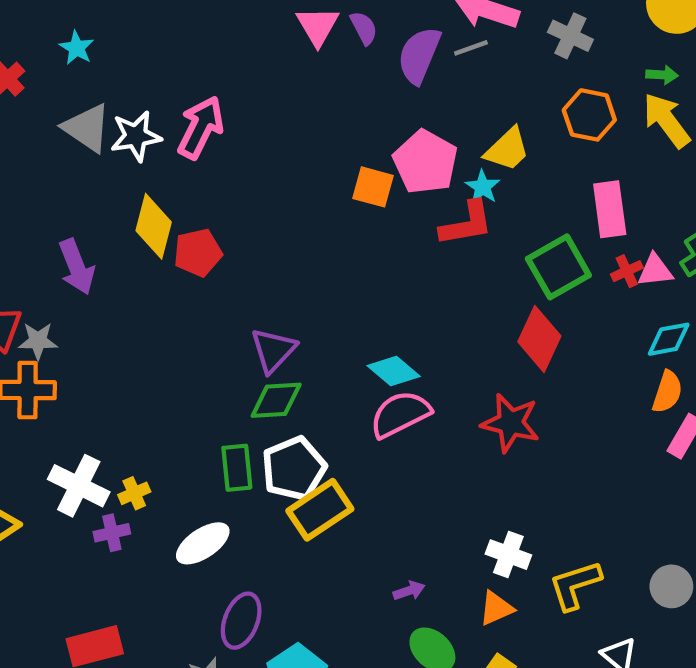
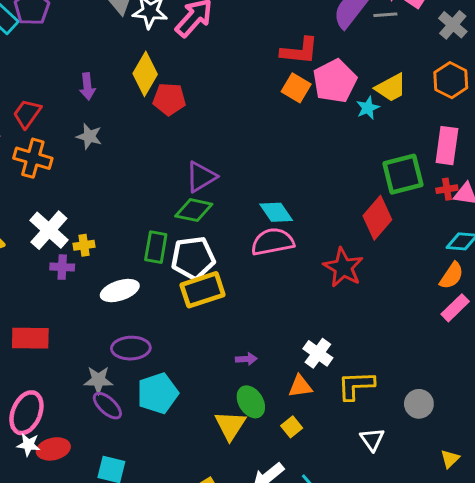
red L-shape: (467, 224) -> (299, 51), moved
purple arrow: (77, 267) -> (87, 86), size x0.7
gray star: (38, 341) -> (89, 136), moved
purple ellipse: (241, 621) -> (131, 348), turned 51

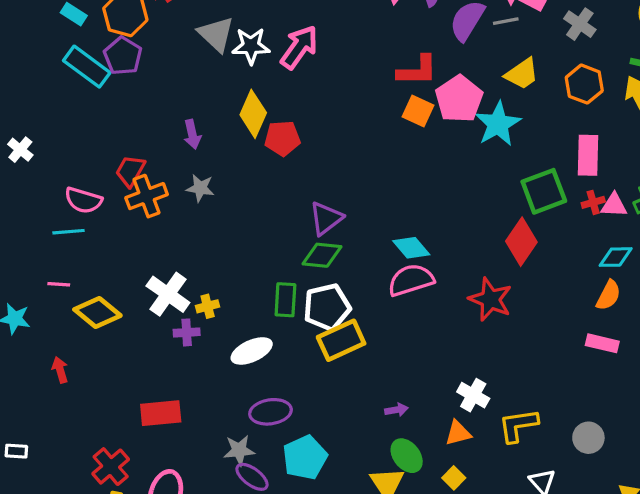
yellow trapezoid: (391, 88) -> (522, 74), moved
cyan star: (368, 108) -> (498, 124), size x1.8
orange cross: (33, 158) -> (147, 196), moved, turned -30
pink rectangle: (455, 308) -> (602, 343), moved, turned 64

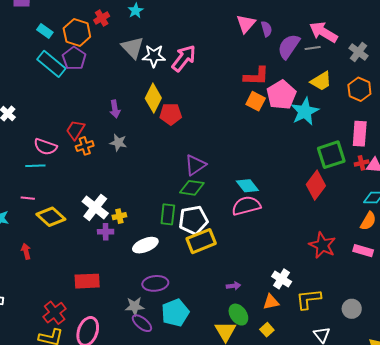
orange cross: (147, 196) -> (85, 146), size x0.7
red star: (490, 299) -> (322, 245), moved

